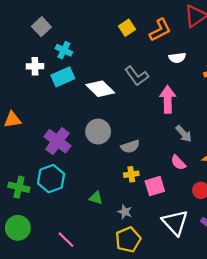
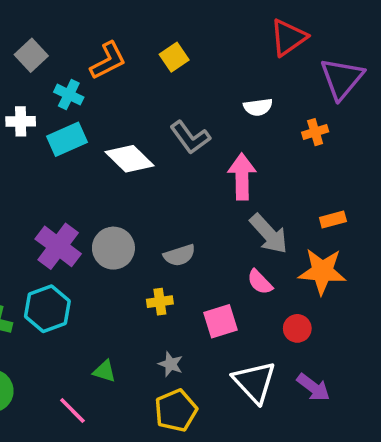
orange L-shape: (160, 30) -> (108, 61), moved
gray circle: (98, 132) -> (113, 248), moved
gray arrow: (184, 134) -> (269, 234), size x1.4
yellow cross: (131, 174) -> (160, 302), moved
green triangle: (96, 198) -> (105, 371), moved

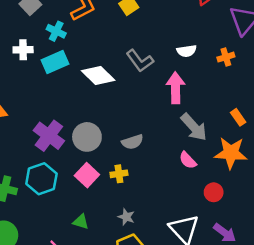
white semicircle: (258, 107) -> (187, 51), moved
orange rectangle: (333, 220) -> (238, 117), turned 70
pink square: (221, 321) -> (87, 175), moved, turned -30

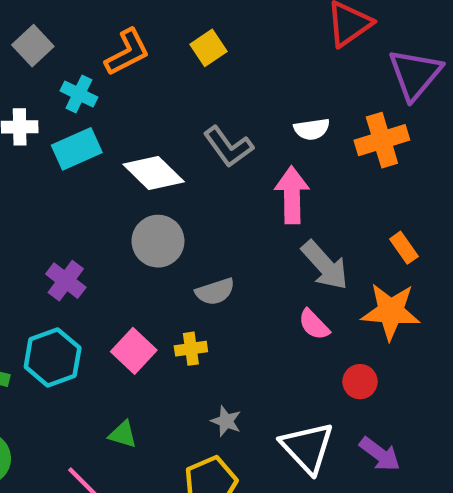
orange cross: (226, 57) -> (382, 140), size x1.6
purple cross: (49, 136) -> (66, 281), size x0.7
gray circle: (87, 137) -> (158, 241), moved
gray star: (126, 217) -> (226, 421), moved

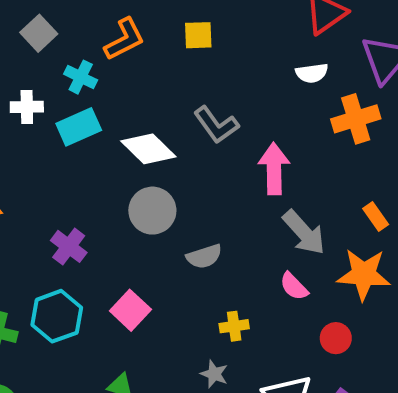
yellow square: (208, 48) -> (198, 35), turned 32
white semicircle: (312, 129) -> (312, 73), moved
yellow cross: (191, 349) -> (234, 326), moved

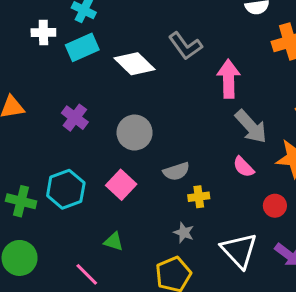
gray circle: (152, 211) -> (135, 133), moved
purple cross: (69, 246) -> (75, 118), moved
gray semicircle: (204, 256) -> (176, 171), moved

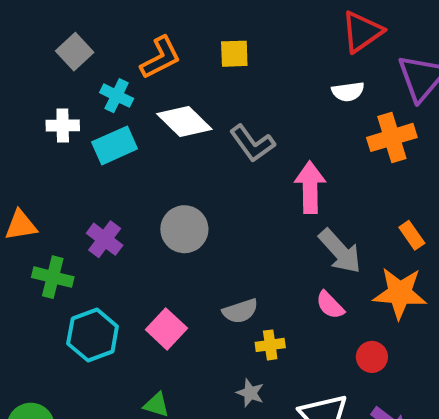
white diamond: (135, 64) -> (184, 122), moved
gray circle: (135, 133) -> (184, 229), moved
green cross: (21, 201) -> (53, 277), moved

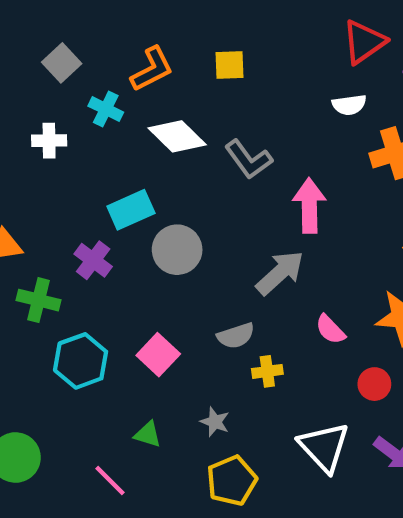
cyan rectangle: (115, 145) -> (131, 210), moved
gray arrow: (340, 251) -> (280, 273), moved, turned -90
gray star: (250, 393) -> (215, 422), moved

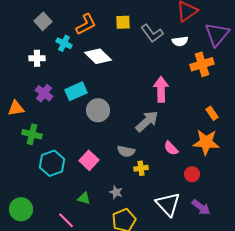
gray L-shape: (248, 159) -> (152, 33), moved
purple cross: (93, 260) -> (44, 93), moved
gray semicircle: (236, 336) -> (126, 151), turned 30

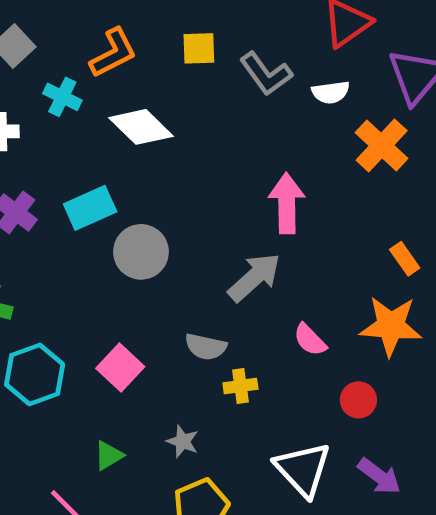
orange cross: (202, 64) -> (382, 145), turned -30
green triangle: (84, 198) -> (109, 455), turned -48

